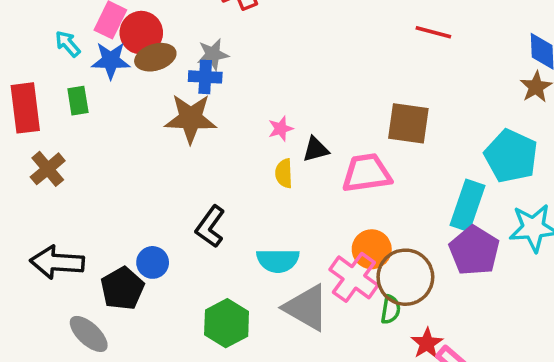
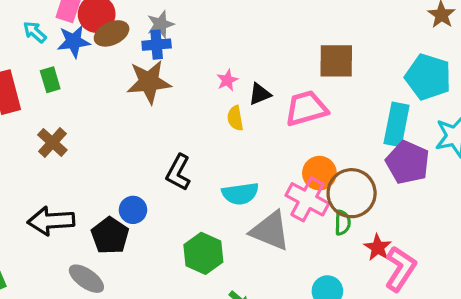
brown cross: (48, 169) -> (52, 142), moved

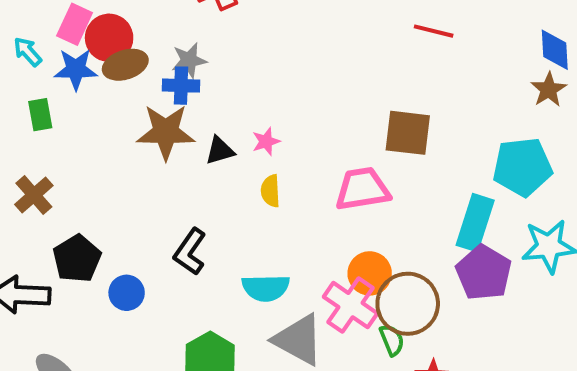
cyan pentagon: (428, 77) -> (522, 167), turned -30
black triangle: (260, 94) -> (220, 151), moved
green semicircle: (343, 223) -> (392, 340), turned -30
black pentagon: (110, 236) -> (77, 259), moved

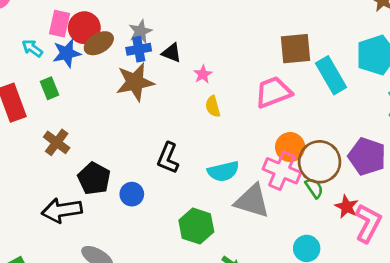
black triangle: (220, 151) -> (172, 53), moved, turned 50
cyan rectangle: (475, 223) -> (331, 75), moved, turned -36
purple pentagon: (484, 273) -> (367, 156), moved

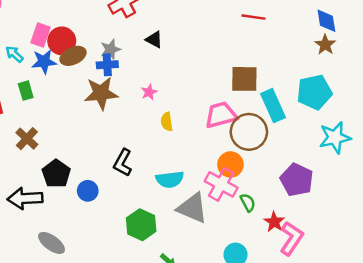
black triangle: (172, 53) -> (154, 40), moved
pink star: (203, 74) -> (149, 92), moved
brown circle: (320, 162) -> (249, 132), moved

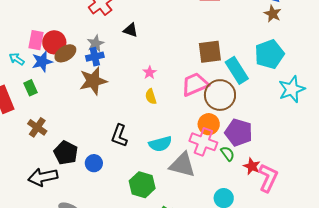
pink star: (149, 92) -> (150, 73), moved
purple pentagon: (297, 180) -> (239, 132), moved

